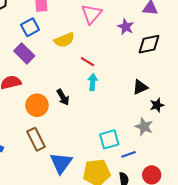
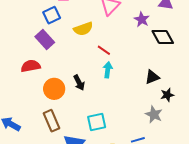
black diamond: (149, 44) -> (163, 37), turned 70
cyan square: (109, 139) -> (97, 122), moved

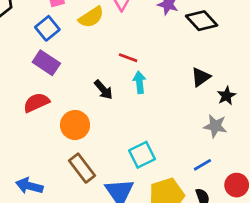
yellow semicircle: (83, 29) -> (91, 17), moved
black arrow: (79, 83) -> (103, 90), moved

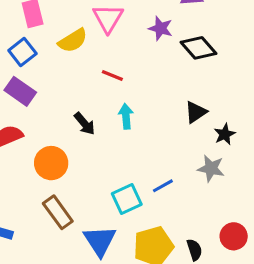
red line: (128, 58) -> (112, 76), moved
blue line: (202, 165) -> (163, 186), moved

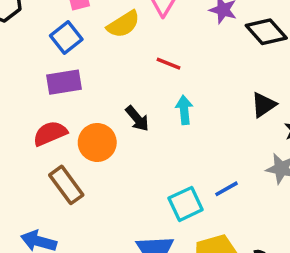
purple rectangle: (20, 91) -> (64, 82), turned -44
orange circle: (51, 163) -> (97, 142), moved
brown rectangle: (58, 212) -> (66, 185), moved

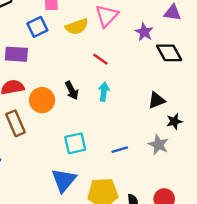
purple rectangle: (64, 82) -> (16, 54), moved
cyan square: (186, 204) -> (75, 143), moved

